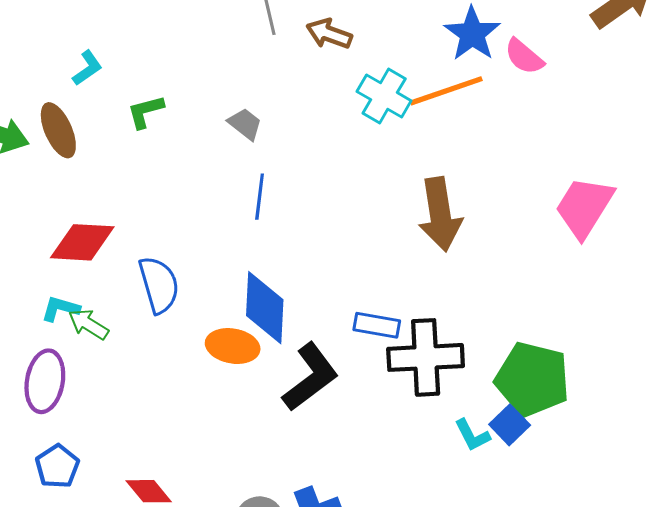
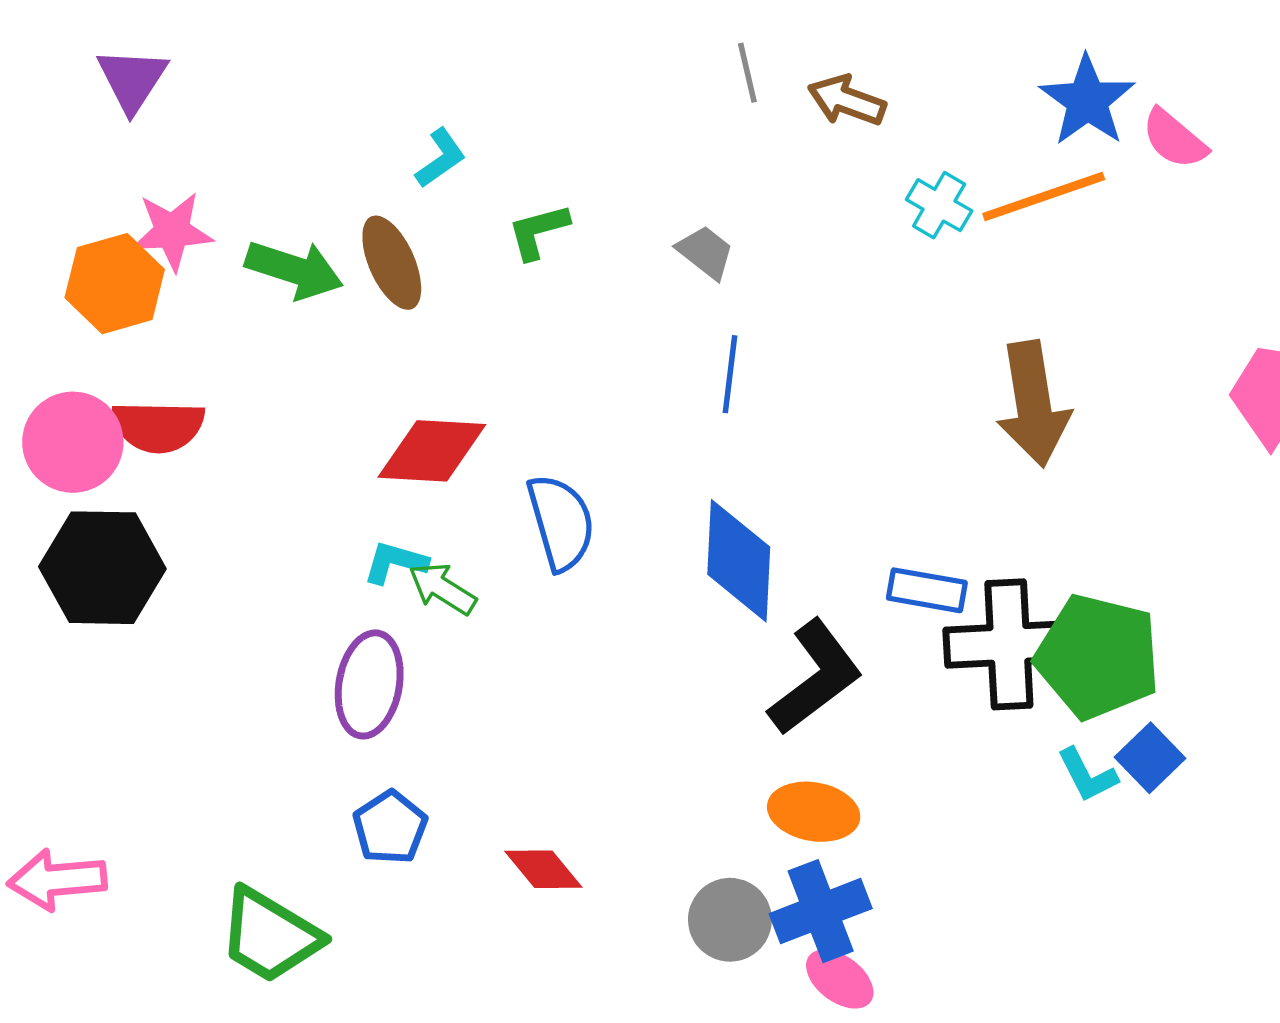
cyan cross: (384, 96) -> (939, 205), size x0.7
orange ellipse: (233, 346) -> (814, 812), moved
green pentagon: (532, 379) -> (1098, 657), moved

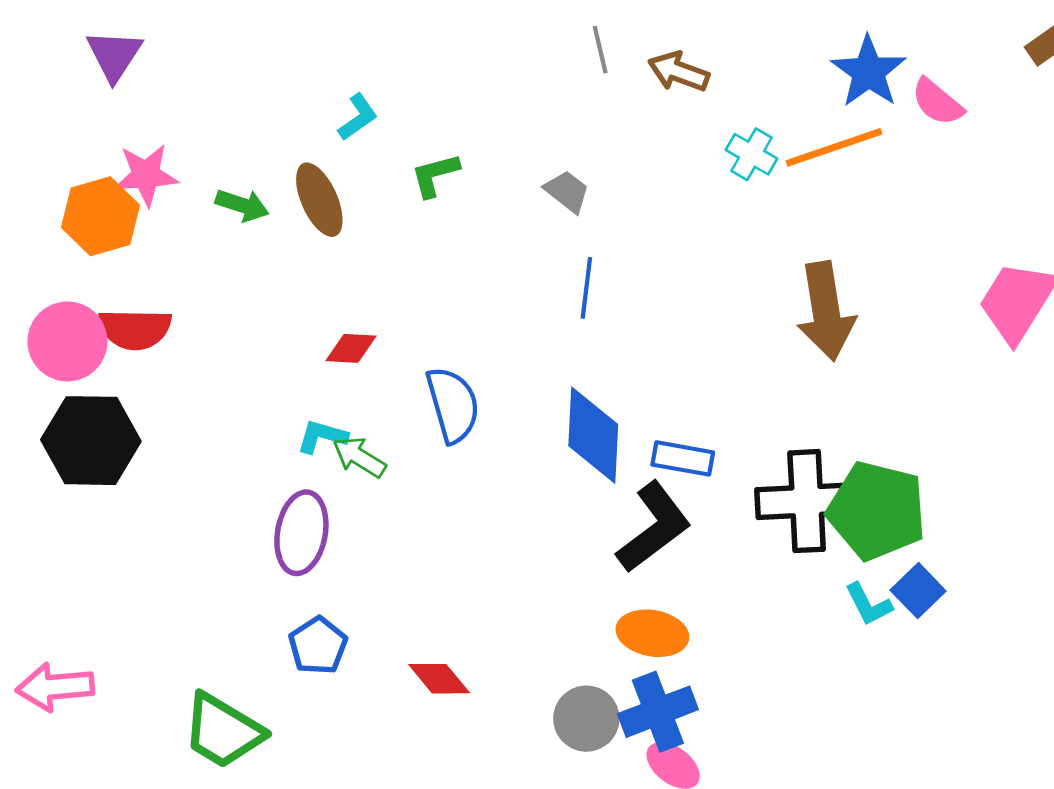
green arrow: (294, 270) -> (242, 205), size x0.7
red diamond: (432, 451) -> (351, 348), size x0.6
blue rectangle: (927, 590) -> (683, 458), moved

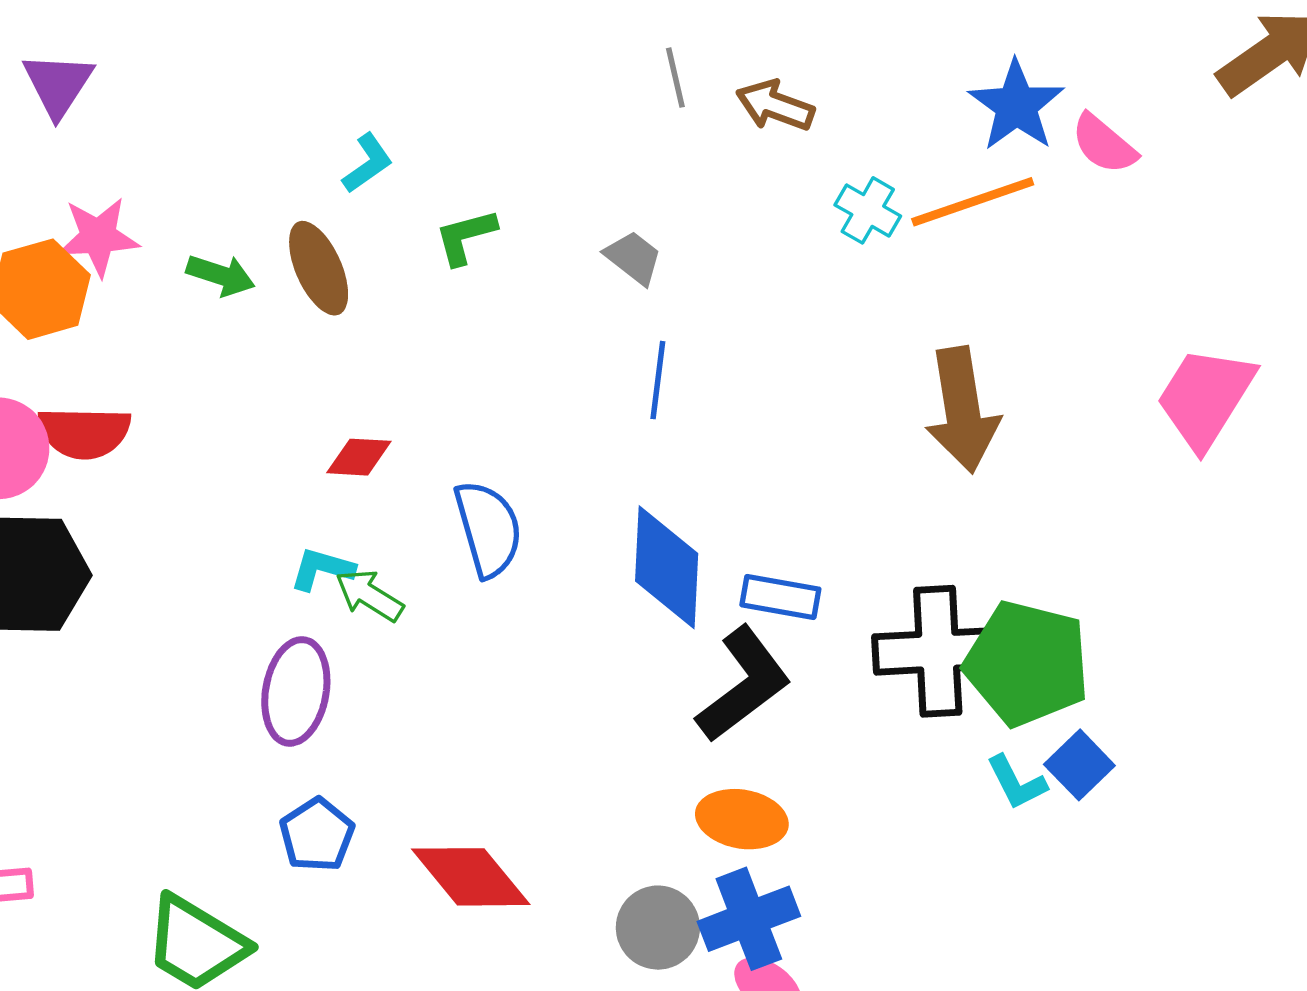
red diamond: (439, 679) -> (471, 877), size x1.5

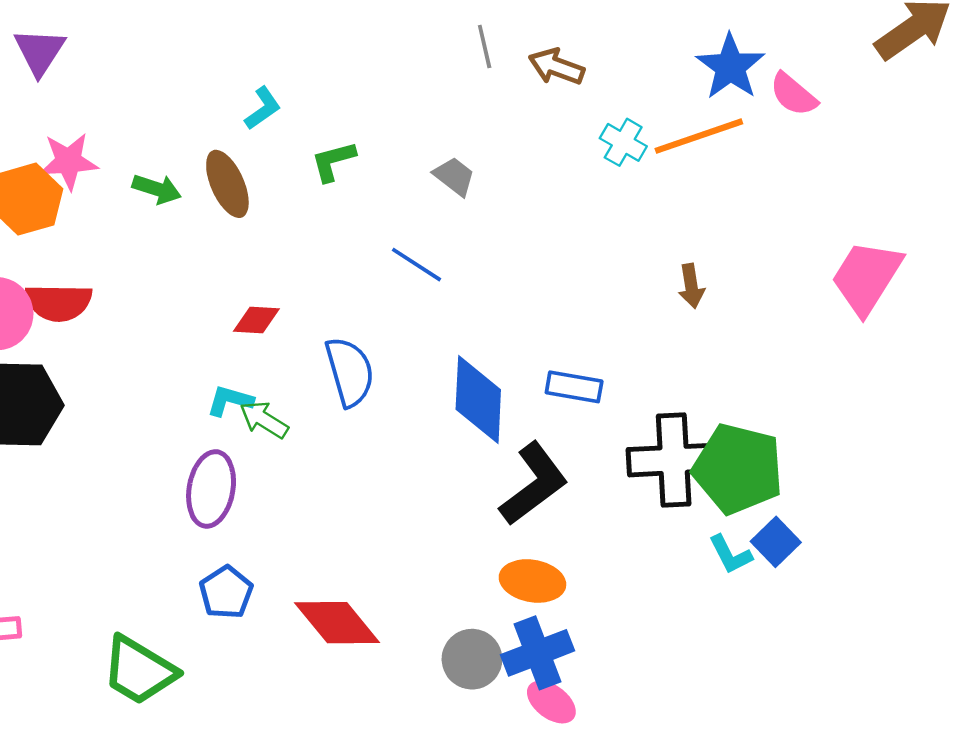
blue line: (658, 380) -> (416, 265), moved, turned -64
brown arrow: (962, 410) -> (691, 286), size x0.5
blue rectangle: (780, 597) -> (574, 387), moved

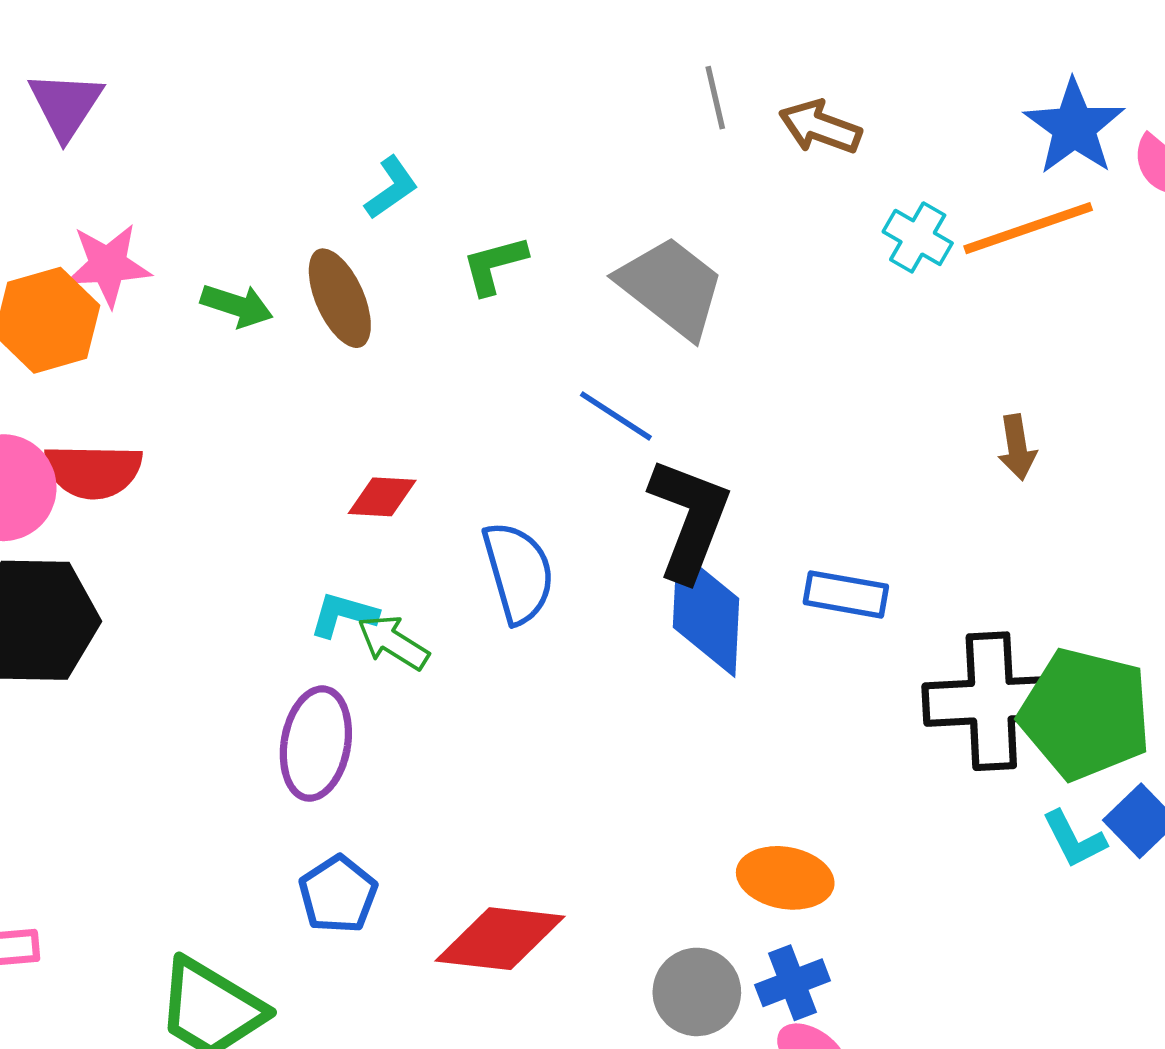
gray trapezoid: (454, 176) -> (671, 287), size x1.8
black L-shape: (534, 484) -> (689, 519), moved, turned -32
red diamond: (337, 623) -> (500, 939), turned -44
blue cross: (538, 653) -> (793, 983), size x0.7

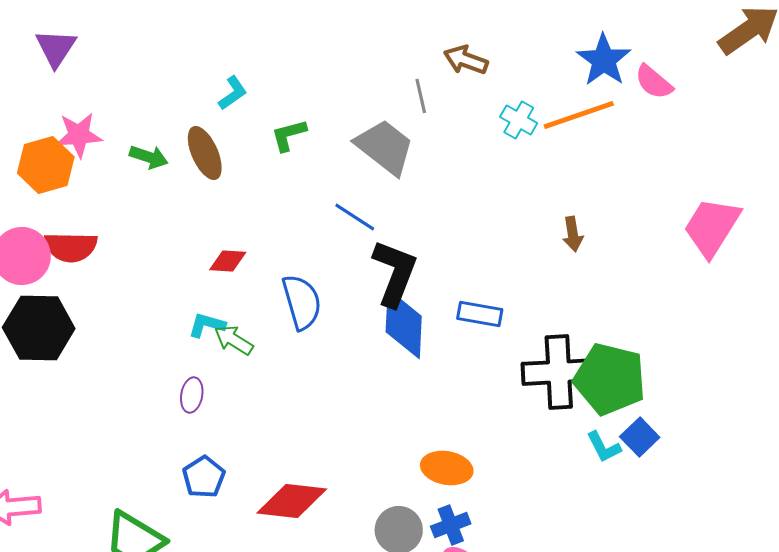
gray line: (715, 98) -> (421, 96), moved
purple ellipse: (316, 744) -> (192, 395), size x0.6

